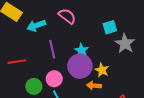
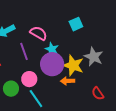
pink semicircle: (67, 16) -> (39, 33), moved
gray star: (125, 44) -> (94, 57), moved
yellow star: (102, 70) -> (73, 65), size x1.5

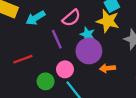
pink semicircle: (39, 33) -> (71, 18), turned 114
yellow star: (73, 65) -> (108, 21), moved

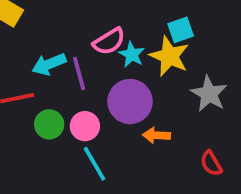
cyan arrow: (35, 18) -> (49, 64), moved
cyan star: (87, 34) -> (132, 54), moved
green circle: (46, 81) -> (49, 124), moved

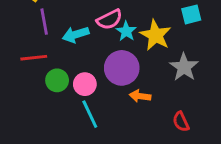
cyan square: (181, 30) -> (191, 14), moved
cyan arrow: (49, 64) -> (76, 35), moved
purple line: (79, 73) -> (44, 22), moved

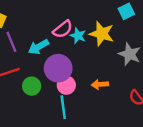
purple circle: (122, 68) -> (58, 68), moved
pink circle: (85, 84) -> (66, 85), moved
cyan line: (90, 114) -> (63, 107), turned 30

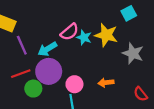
purple circle: (58, 68) -> (49, 71), moved
green circle: (32, 86) -> (33, 89), moved

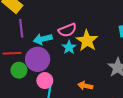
yellow star: (106, 35) -> (87, 41), moved
cyan star: (84, 37) -> (69, 47), moved
pink circle: (74, 84) -> (45, 81), moved

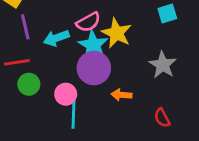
cyan star: (69, 47) -> (93, 45), size x1.5
purple circle: (38, 59) -> (94, 68), moved

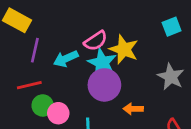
purple line: (25, 27) -> (35, 50), turned 30
pink circle: (66, 94) -> (58, 113), moved

